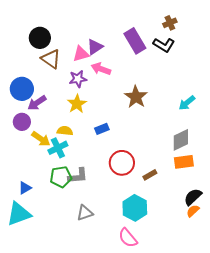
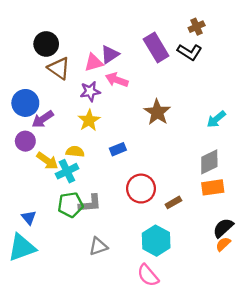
blue triangle: (25, 188) -> (29, 217), turned -40

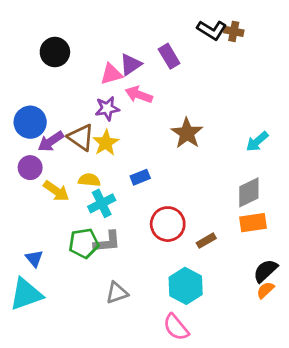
brown cross: (197, 27) -> (234, 31), turned 35
purple rectangle: (156, 47) -> (169, 56), moved, size x0.7
black L-shape: (190, 52) -> (212, 30), moved
brown triangle: (59, 68) -> (81, 137), moved
cyan cross: (67, 171) -> (102, 203), moved

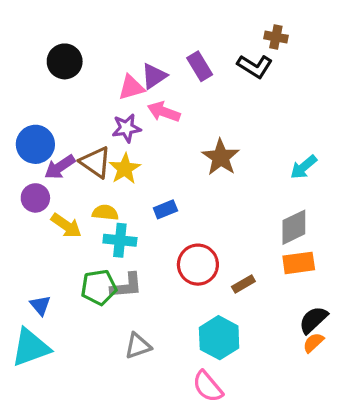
black L-shape: (212, 30) -> (255, 66), moved
cyan cross: (102, 203) -> (120, 240), turned 32

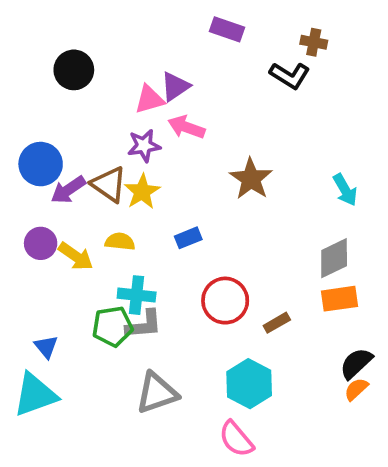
purple rectangle: (200, 66) -> (227, 29), moved, turned -40
cyan arrow: (304, 167) -> (345, 190), turned -80
purple circle: (35, 198) -> (41, 243), moved
cyan cross: (120, 240) -> (137, 295), moved
gray triangle: (138, 346) -> (157, 393), size x1.4

